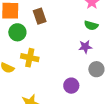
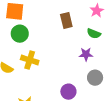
brown rectangle: (40, 16) -> (66, 20), moved

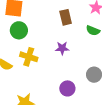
purple star: (86, 54) -> (62, 48), moved

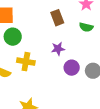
purple circle: (67, 88) -> (72, 68), moved

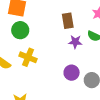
purple star: (58, 49) -> (75, 42), moved

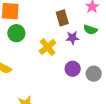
yellow cross: (28, 57) -> (47, 47), moved, turned 36

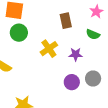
purple star: (72, 38) -> (76, 54), moved
purple circle: (73, 69) -> (72, 82), moved

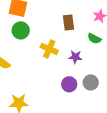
yellow cross: (49, 49) -> (49, 49), turned -36

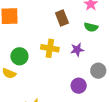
green circle: (21, 30) -> (19, 56), moved
purple circle: (69, 84) -> (79, 86), moved

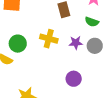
gray circle: (98, 71) -> (95, 46), moved

